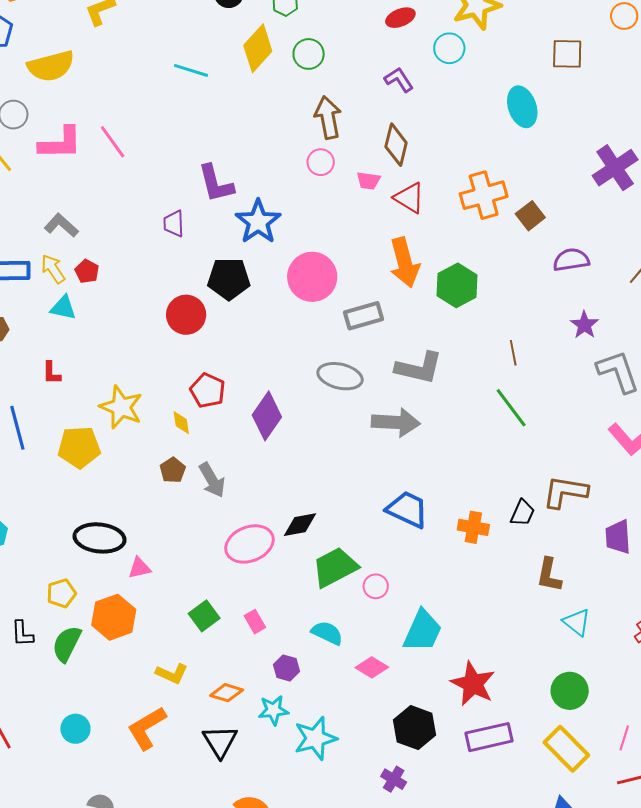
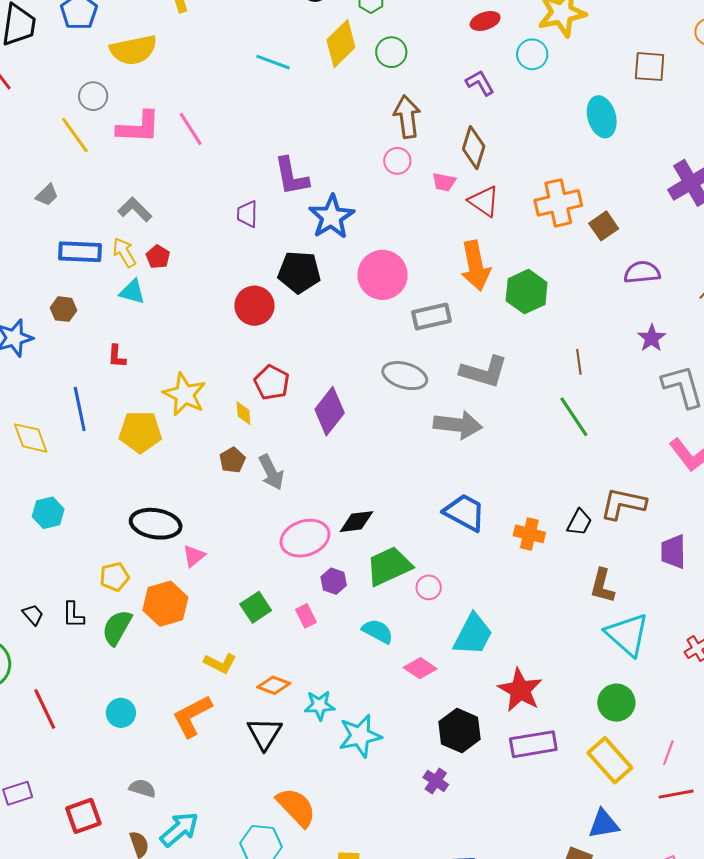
pink triangle: (139, 568) -> (194, 556), turned -30
cyan triangle: (577, 622) -> (627, 634), size x1.6
purple hexagon: (286, 668) -> (334, 581), moved

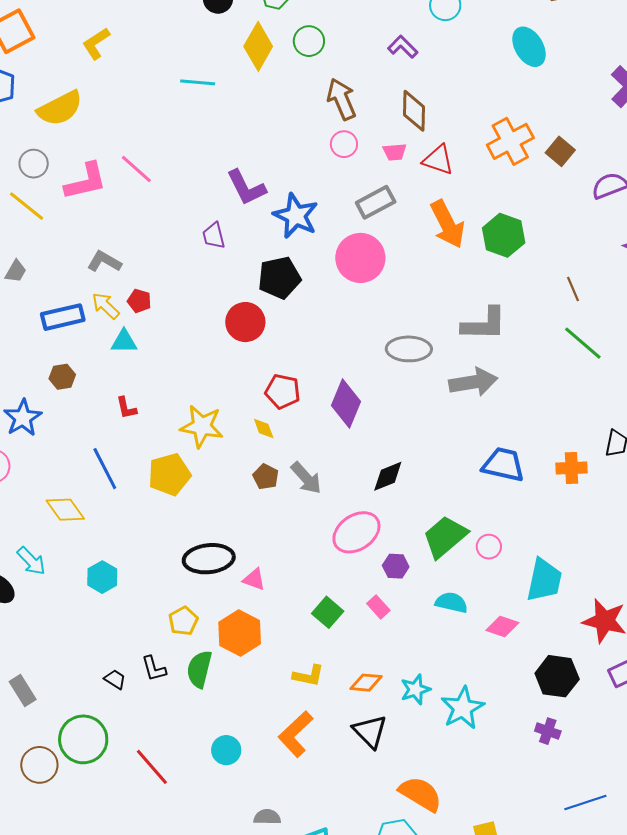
gray rectangle: (432, 317) -> (376, 202), moved
black diamond: (357, 522) -> (388, 476), moved
pink triangle: (194, 556) -> (254, 579), turned -45

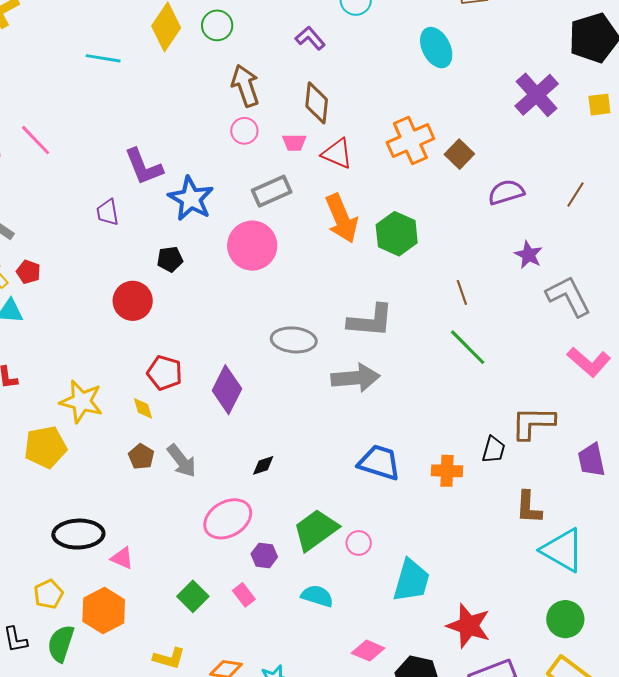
black pentagon: (279, 278) -> (170, 259), size x0.6
black diamond: (388, 476) -> (263, 465), size x0.7
pink diamond: (502, 626) -> (368, 651), moved

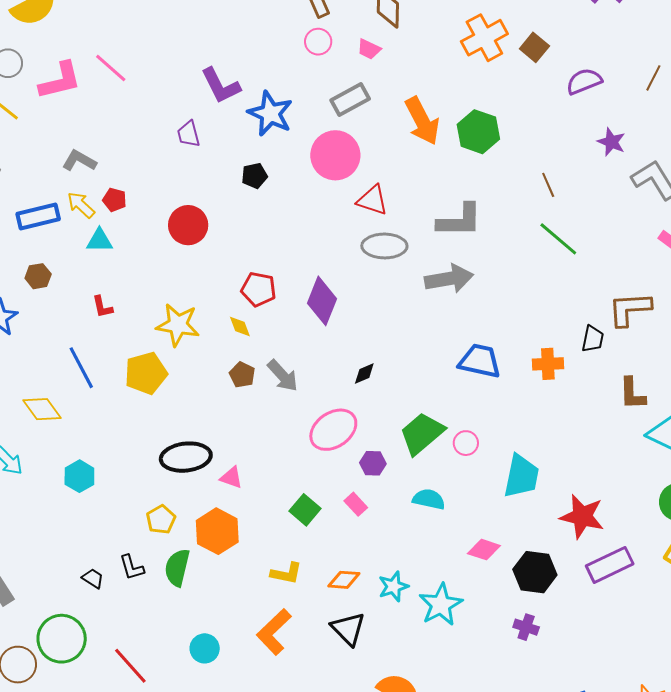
pink trapezoid: (294, 142) -> (369, 49), turned 30
red triangle: (337, 154) -> (372, 200), moved
red circle: (133, 301) -> (188, 225), moved

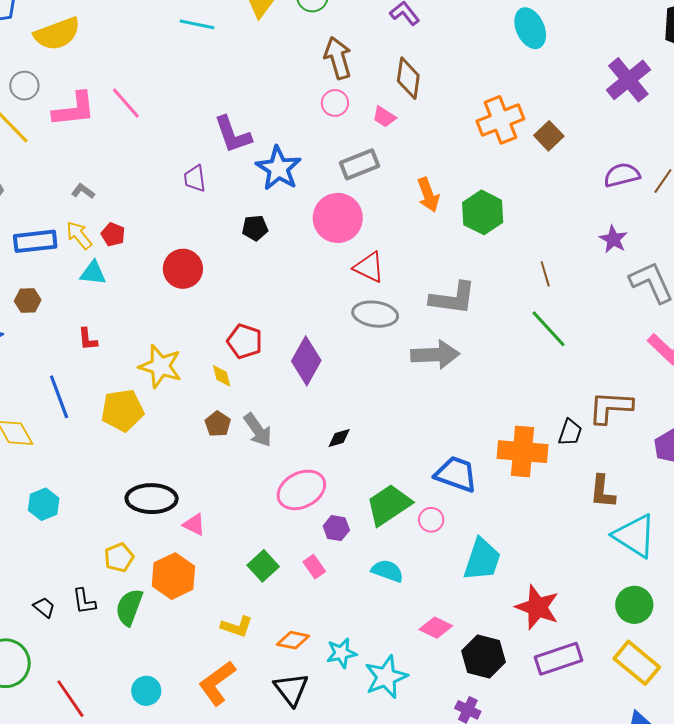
purple semicircle: (584, 81) -> (622, 175), moved
orange arrow: (422, 121) -> (428, 195), size x0.7
gray L-shape: (79, 161) -> (83, 191), size x0.7
blue trapezoid: (480, 361) -> (456, 474), moved
orange cross: (548, 364) -> (523, 452), size x1.6

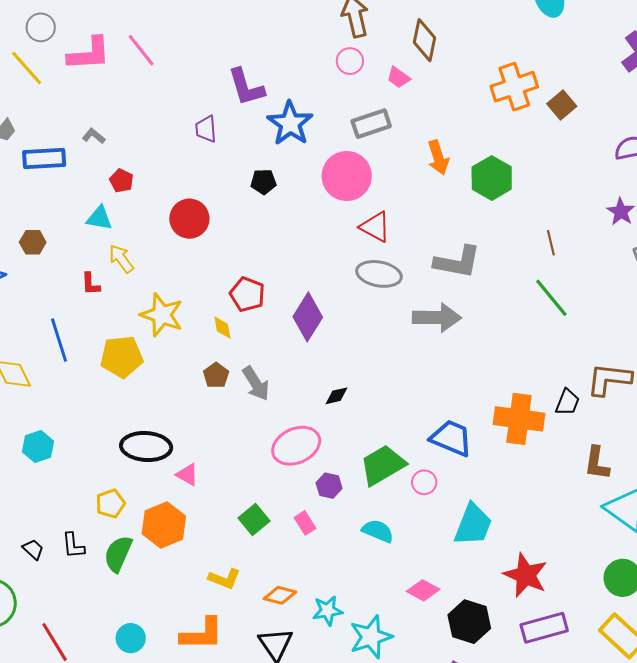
yellow arrow: (79, 235) -> (121, 259), moved
blue rectangle: (35, 241) -> (44, 159), moved
orange L-shape: (217, 683) -> (202, 634), turned -147

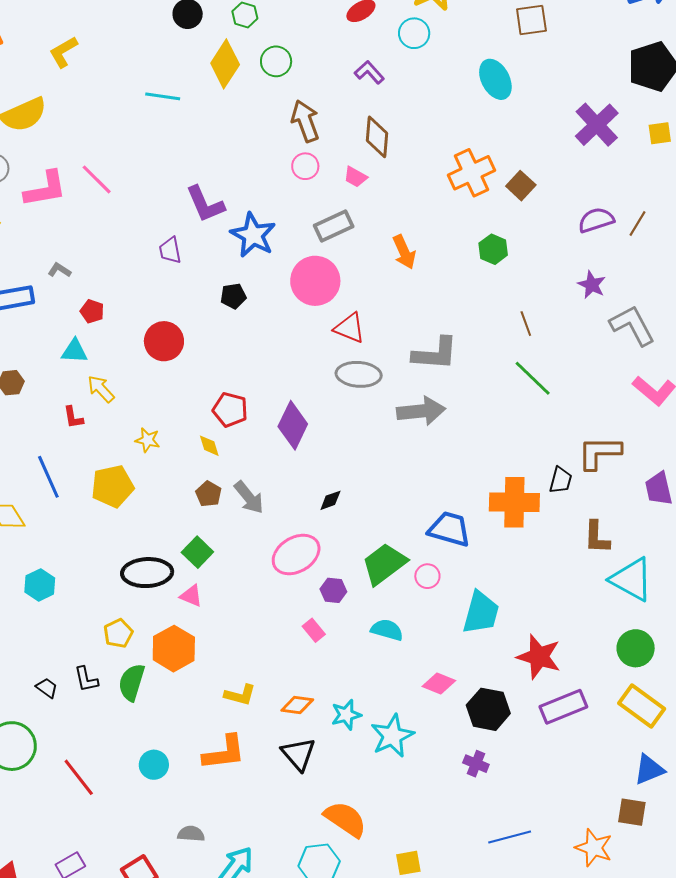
green hexagon: (492, 178) -> (493, 249), moved, size x0.7
yellow star: (162, 315) -> (148, 440), size x0.6
green square: (254, 520) -> (197, 552), moved

